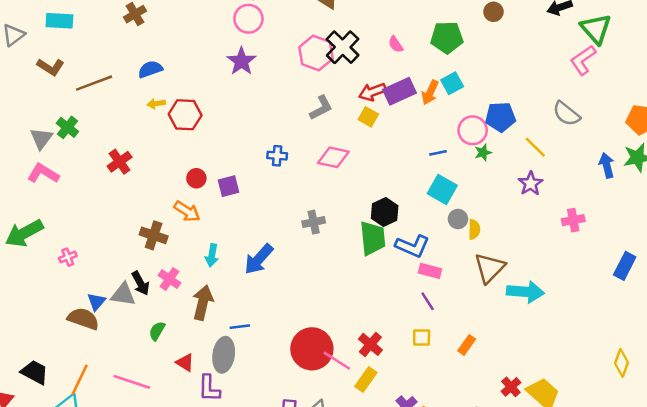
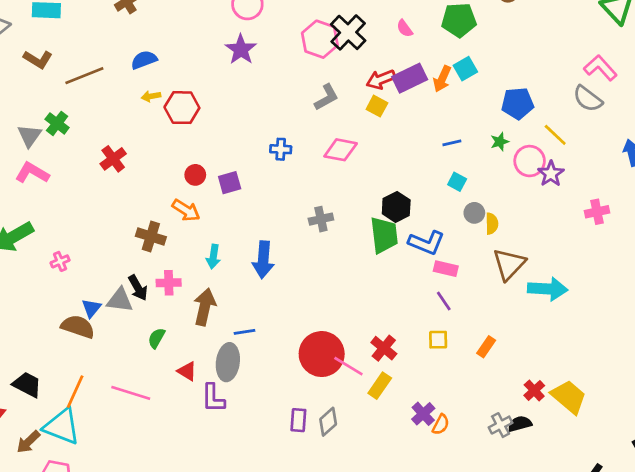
pink L-shape: (583, 60) -> (600, 68), moved, turned 84
pink circle: (473, 130) -> (530, 161), moved
cyan square: (442, 189) -> (457, 182), size x0.6
blue arrow: (259, 259) -> (263, 260), turned -36
pink cross: (169, 279) -> (169, 283), turned -35

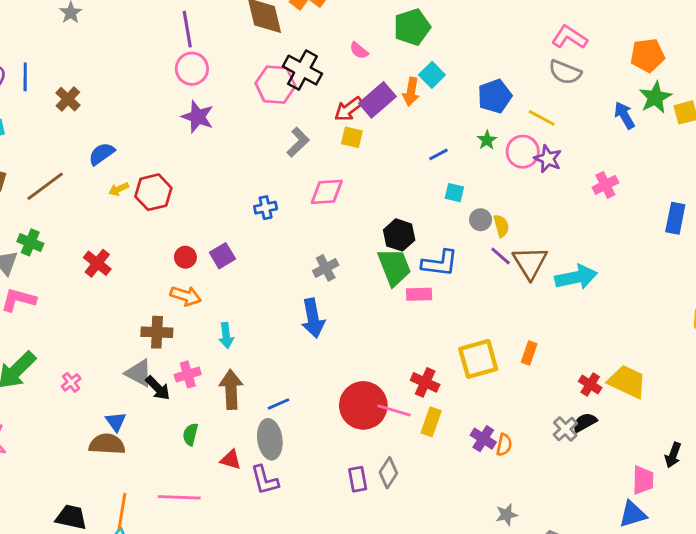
blue arrow: (263, 260) -> (313, 318), moved
pink rectangle: (446, 269) -> (419, 294), moved
gray triangle: (120, 300) -> (139, 373), moved, turned 36
purple line: (444, 301) -> (501, 256), moved
yellow square: (438, 340) -> (478, 359), size x1.8

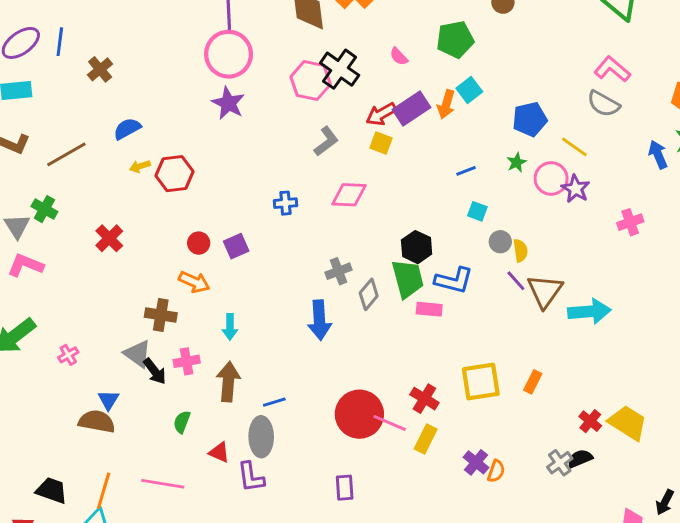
pink circle: (192, 69) -> (229, 54), size x1.4
gray diamond: (388, 473) -> (369, 294), moved

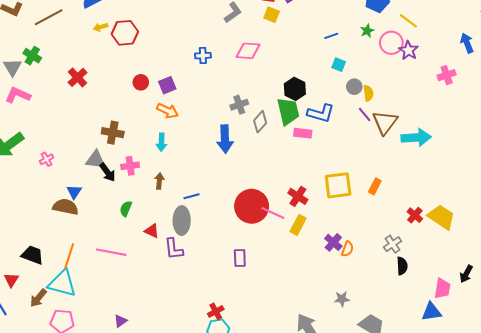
blue arrow: (658, 155) -> (467, 43), moved
orange arrow: (194, 282) -> (168, 111), moved
gray triangle: (138, 354) -> (96, 160), turned -30
brown arrow: (228, 382) -> (159, 181), size x0.6
black semicircle: (580, 459) -> (402, 266), moved, turned 108

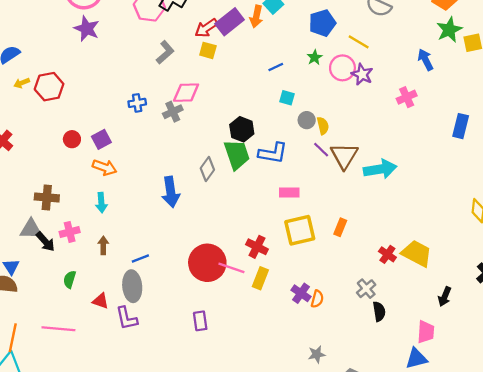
gray cross: (239, 105) -> (173, 112), moved
pink rectangle: (303, 133) -> (289, 193), moved
black arrow: (466, 274) -> (445, 297), moved

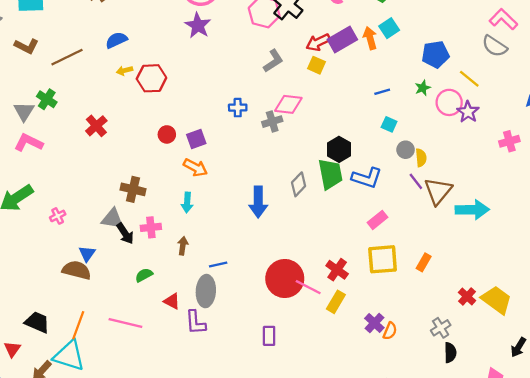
orange arrow: (256, 16) -> (370, 38), turned 145
pink rectangle: (289, 193) -> (377, 220), turned -48
green semicircle: (70, 279) -> (144, 275), turned 36

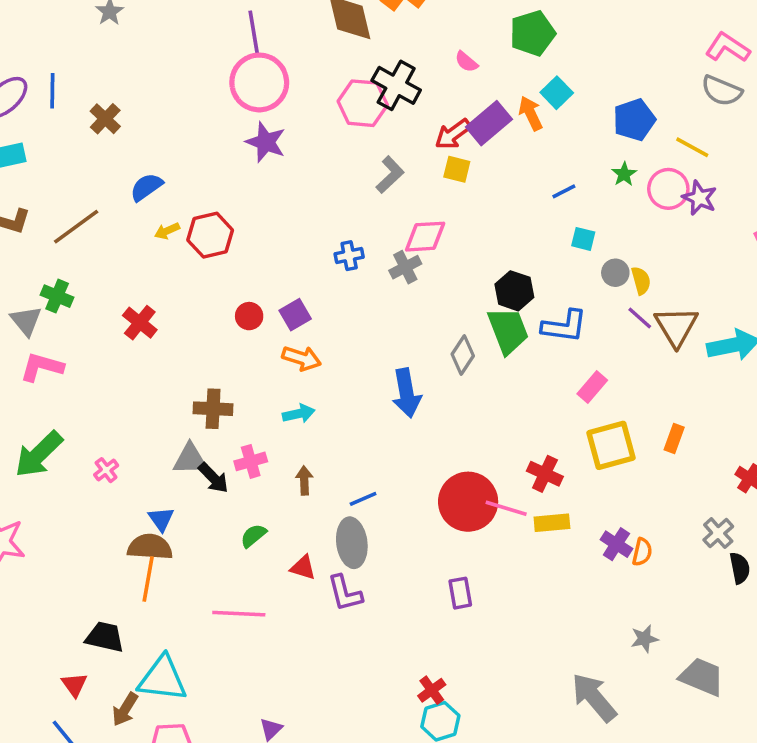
cyan arrow: (187, 202) -> (299, 414), turned -96
yellow rectangle: (336, 302) -> (552, 523), turned 65
orange line: (78, 325) -> (148, 579), moved

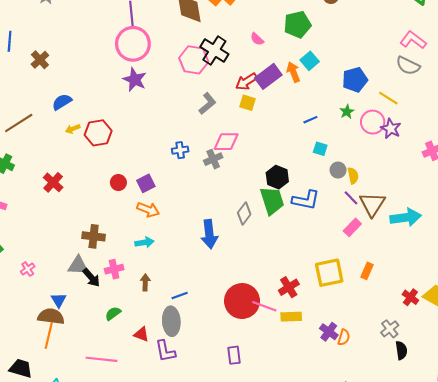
pink rectangle: (592, 387) -> (352, 227), moved
red cross: (545, 474) -> (289, 287), turned 30

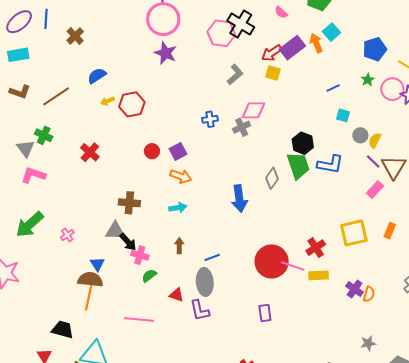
yellow semicircle: (353, 176) -> (375, 140), turned -140
pink cross: (114, 269) -> (140, 255), moved, turned 30

